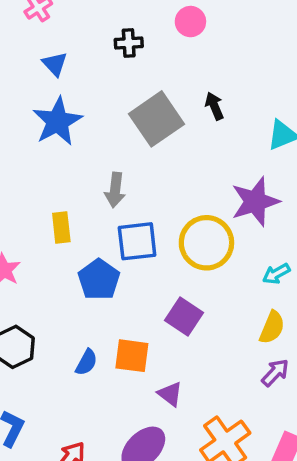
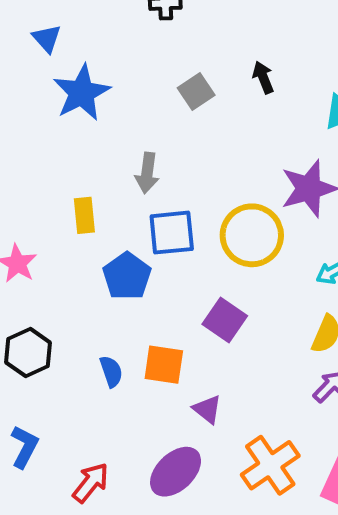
blue triangle: (55, 64) -> (47, 38), moved
gray square: (157, 119) -> (196, 91), size x0.6
blue semicircle: (86, 362) -> (111, 372), turned -48

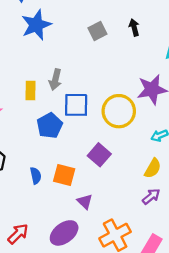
gray arrow: (147, 173) -> (55, 80), moved

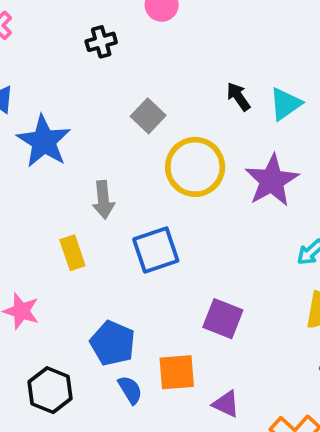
black arrow: (134, 27) -> (238, 97), moved
gray arrow: (55, 80) -> (103, 200), moved
yellow circle: (119, 111) -> (195, 167), moved
blue pentagon: (50, 126) -> (113, 343), moved

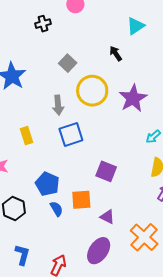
cyan triangle: (285, 104) -> (136, 26), moved
gray arrow: (103, 200) -> (58, 105), moved

